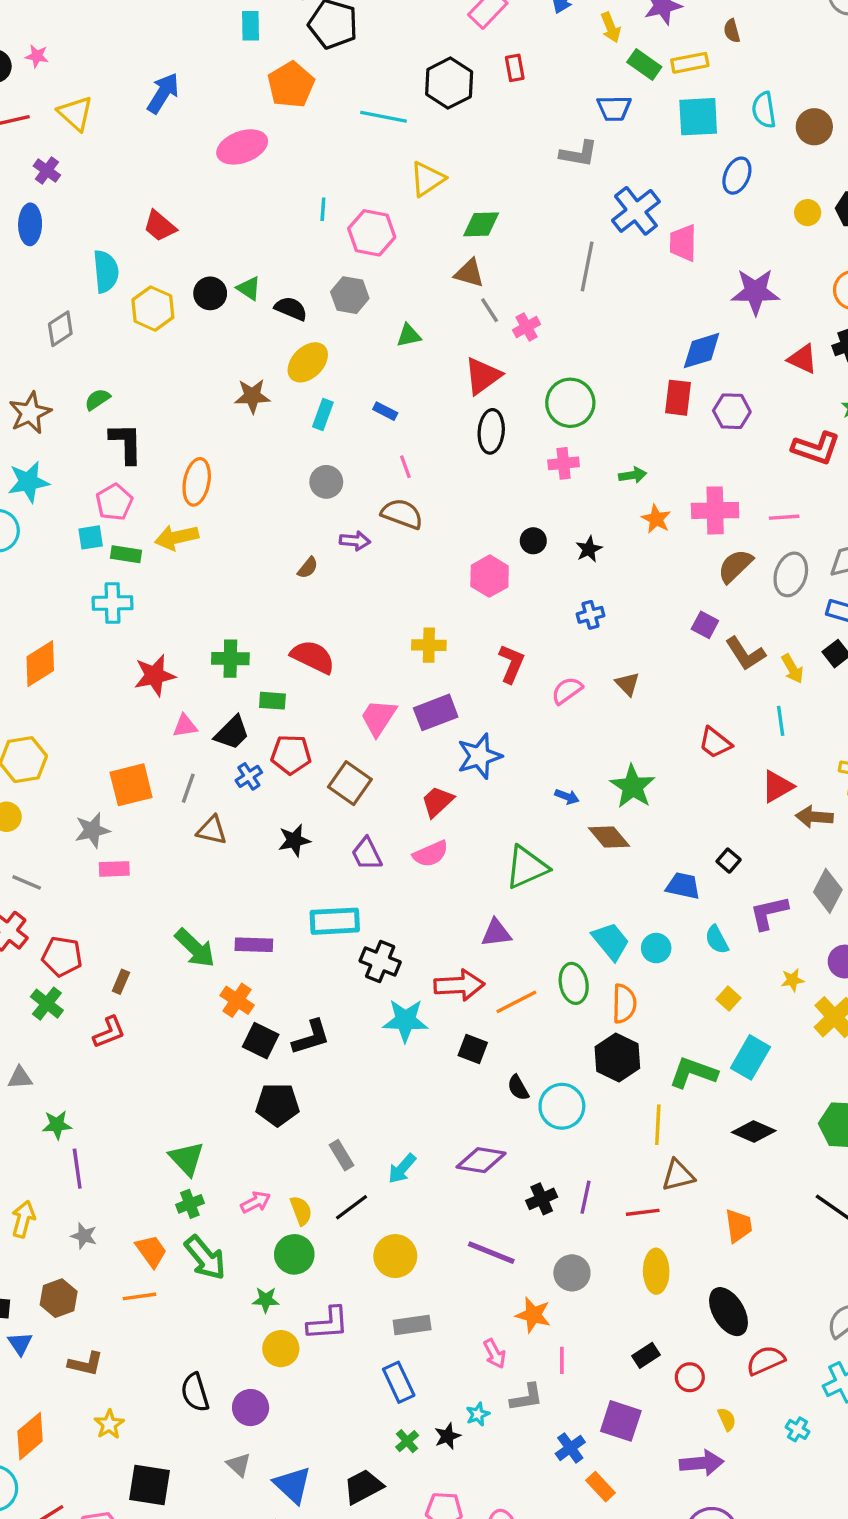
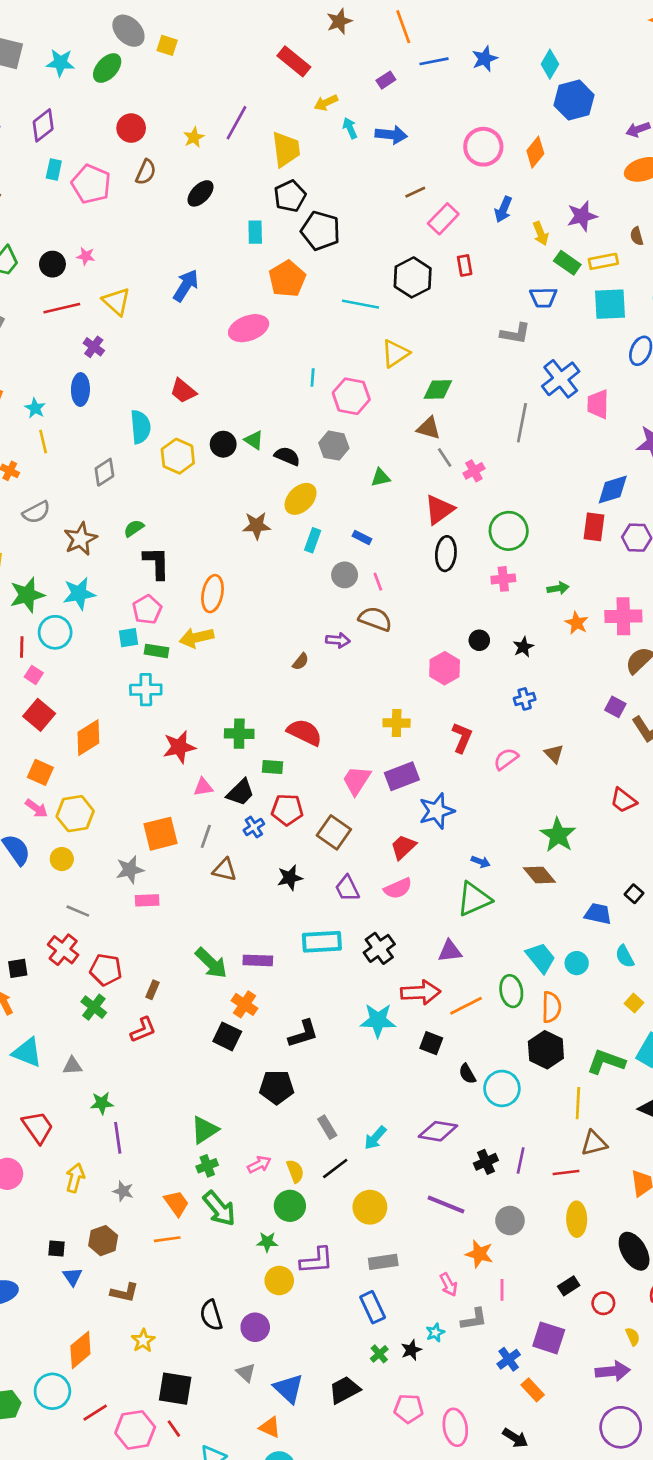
gray circle: (326, 482) -> (345, 575), moved
blue arrow: (567, 797) -> (481, 862), moved
black cross: (380, 962) -> (379, 948), moved, turned 32
black square: (261, 1041) -> (227, 1036), moved
green triangle: (187, 1158) -> (205, 1130), turned 40

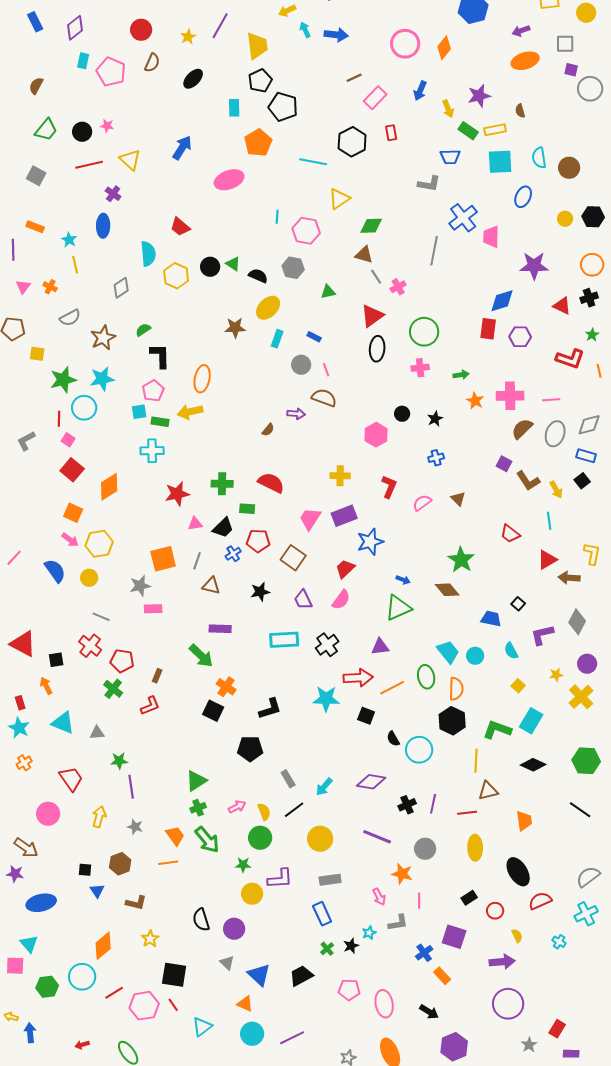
pink semicircle: (398, 888) -> (341, 600), turned -30
purple rectangle: (258, 960) -> (220, 629), moved

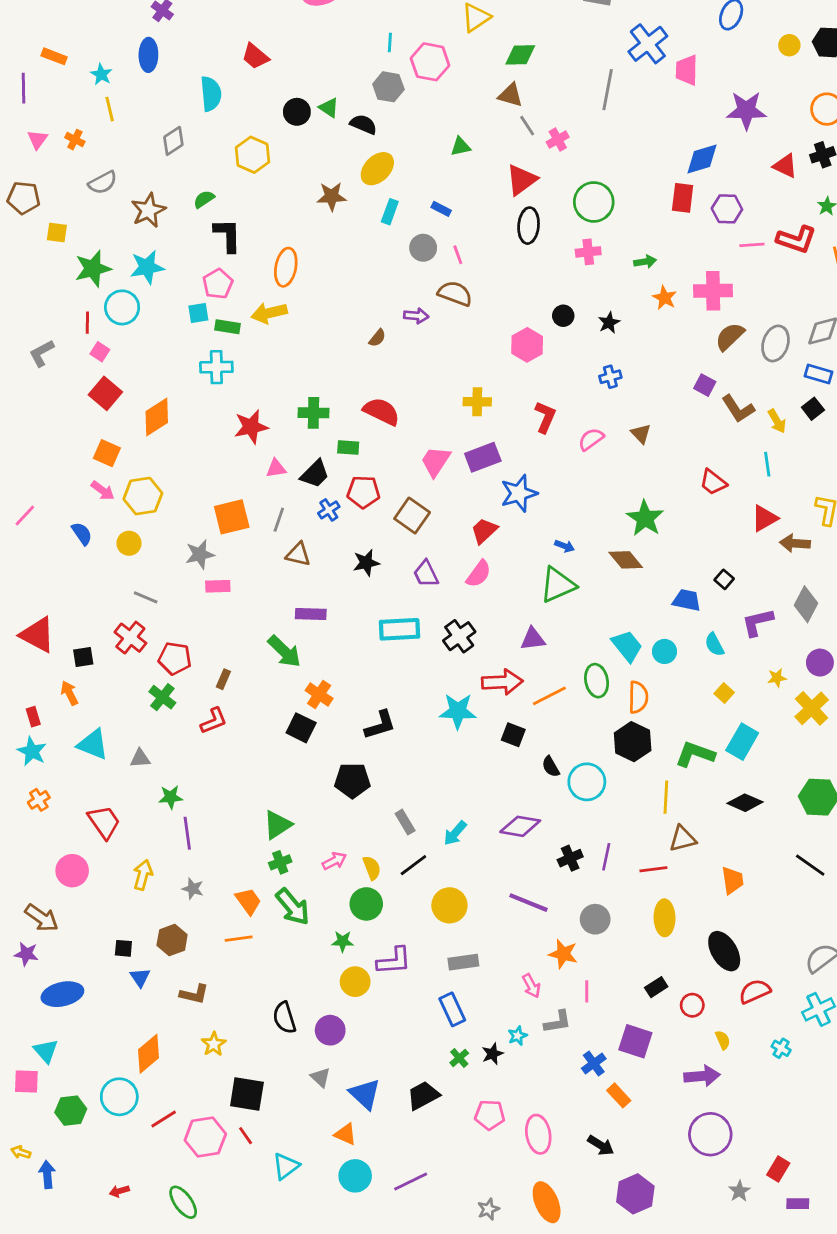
gray hexagon: (293, 268) -> (388, 87), moved
yellow hexagon: (176, 276) -> (252, 155), moved
pink line: (551, 400) -> (752, 245), moved
blue semicircle: (55, 571) -> (82, 534), size x0.7

